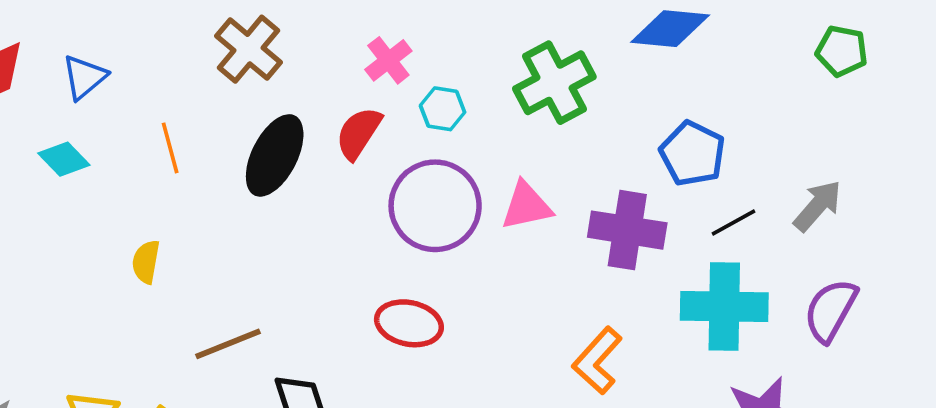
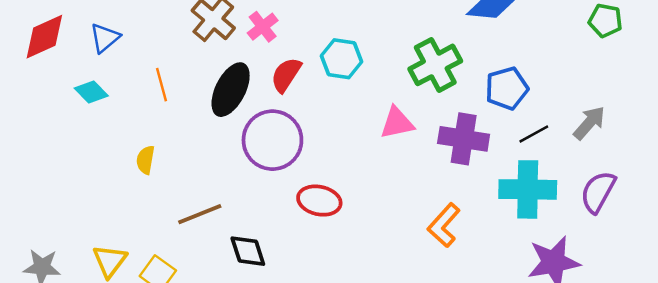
pink cross: (388, 60) -> (263, 27), moved
green cross: (554, 83) -> (435, 65), moved
cyan hexagon: (443, 109) -> (342, 59), size x1.4
blue pentagon: (693, 154) -> (507, 88), turned 30
purple circle: (435, 206) -> (272, 140), moved

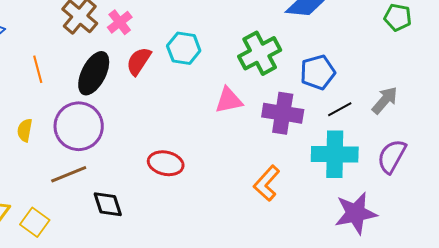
purple circle: (272, 140) -> (79, 126), moved

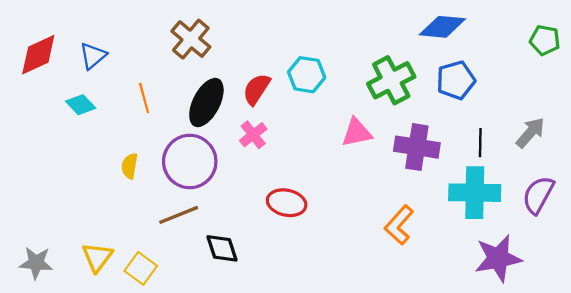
pink cross: (120, 22) -> (253, 135), moved
blue pentagon: (318, 72) -> (456, 80), moved
black line: (340, 109) -> (480, 143), turned -60

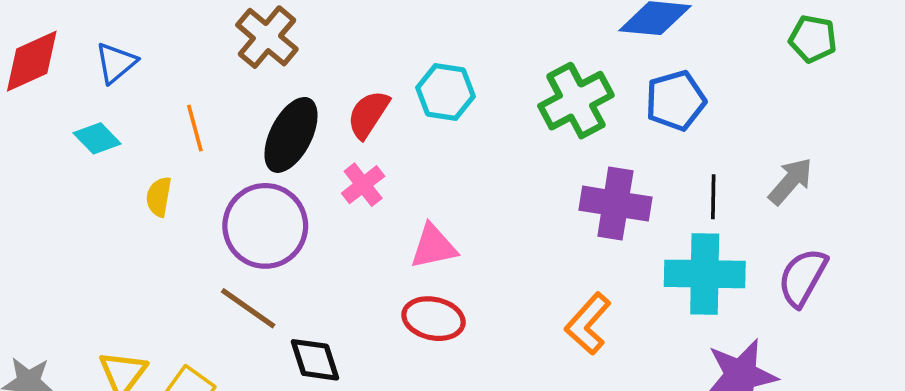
pink triangle: (357, 133) -> (433, 247), moved
yellow semicircle: (130, 166) -> (159, 197), moved
red ellipse: (287, 203) -> (433, 319), moved
brown line: (179, 215) -> (248, 308), turned 57

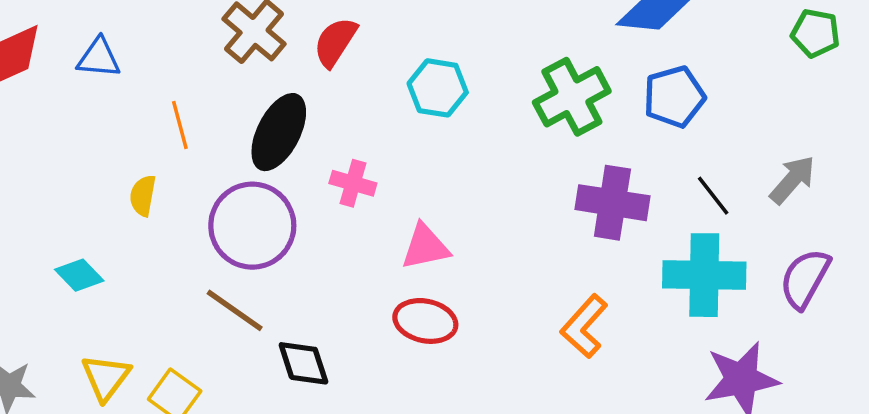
blue triangle: (116, 63) -> (99, 58), turned 45
red semicircle: (368, 114) -> (335, 42), moved
cyan diamond: (97, 138) -> (79, 275), moved
pink cross: (363, 185) -> (353, 183), turned -36
black line: (713, 197) -> (713, 196), turned -39

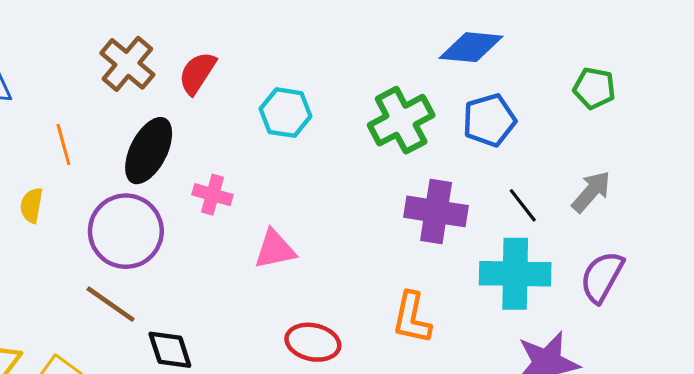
green pentagon: (815, 33) -> (594, 88), moved
red ellipse: (425, 321) -> (313, 342), moved
orange L-shape: (584, 326) -> (412, 318), turned -30

